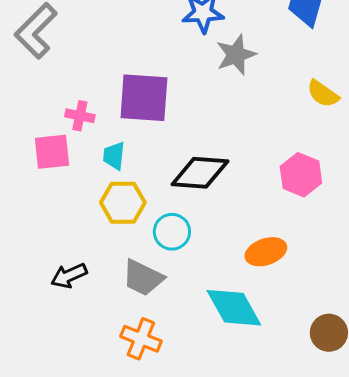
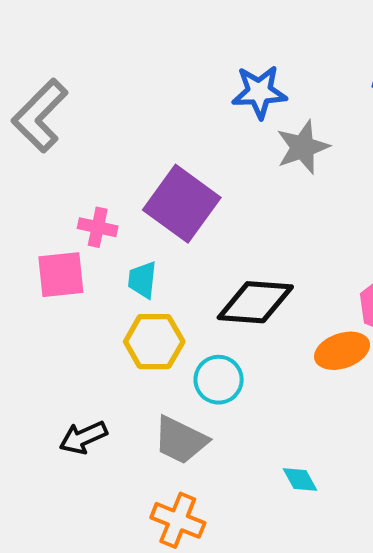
purple square: (144, 98) -> (182, 204), turned 32
orange ellipse: (266, 252) -> (342, 351), moved
cyan diamond: (234, 308) -> (300, 480), size x0.5

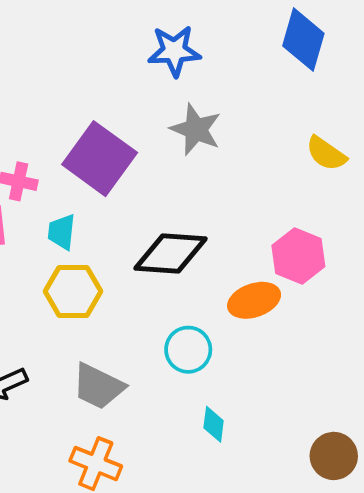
gray star: (303, 147) -> (196, 129), moved, turned -30
cyan circle: (219, 380) -> (188, 350), moved
cyan diamond: (300, 480) -> (214, 424), turned 36

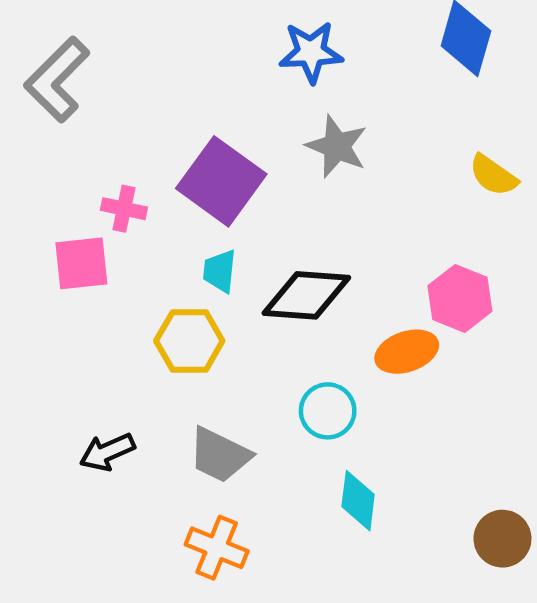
cyan trapezoid: (62, 232) -> (220, 271), moved
cyan diamond: (214, 424) -> (358, 501), size x1.4

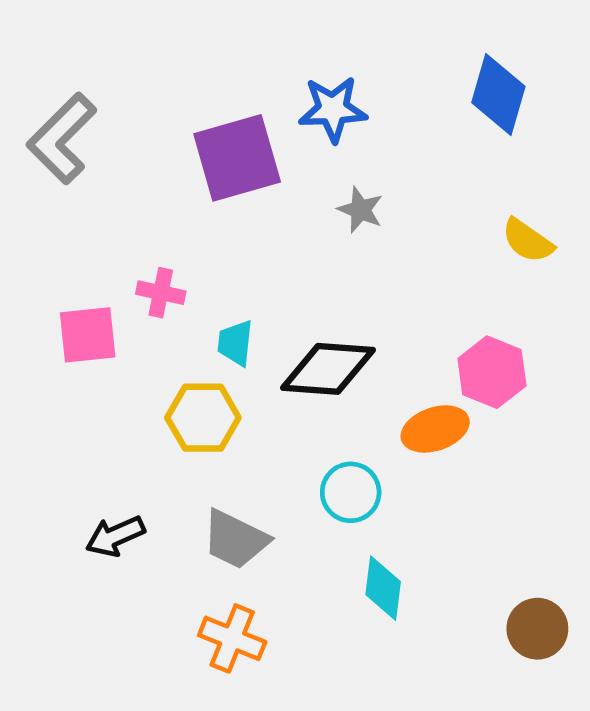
gray star: (337, 146) -> (360, 210), size x0.7
purple square: (221, 181) -> (237, 158), moved, turned 38
pink cross: (124, 209) -> (161, 293), moved

